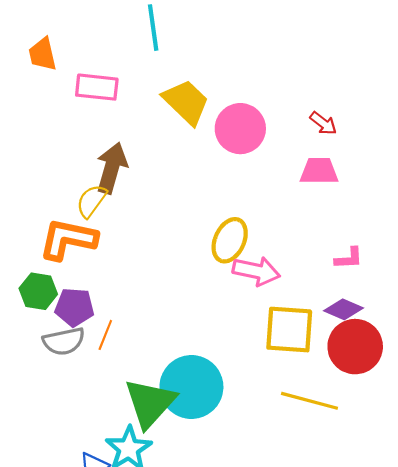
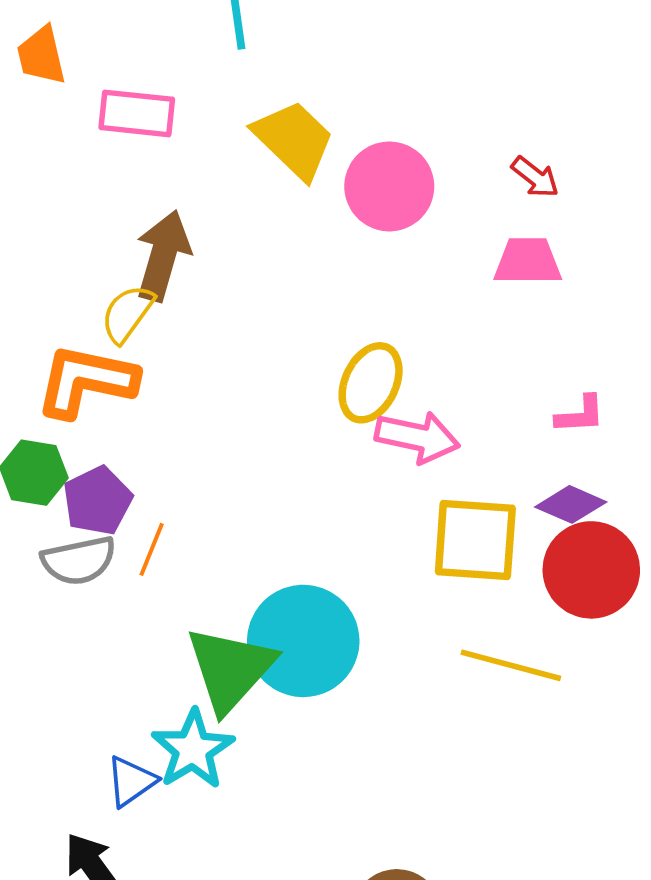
purple pentagon: (74, 307) -> (97, 501), turned -30

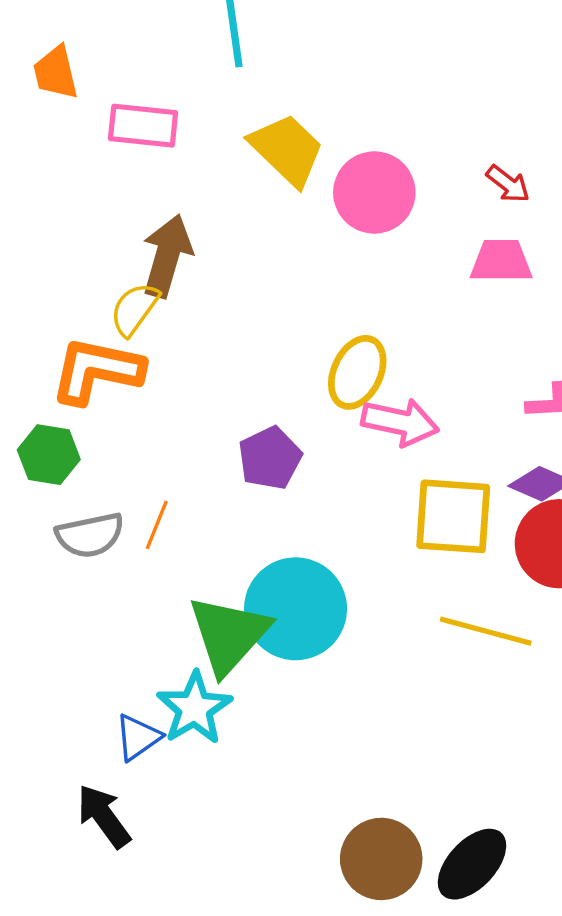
purple pentagon: (97, 501) -> (270, 458), moved

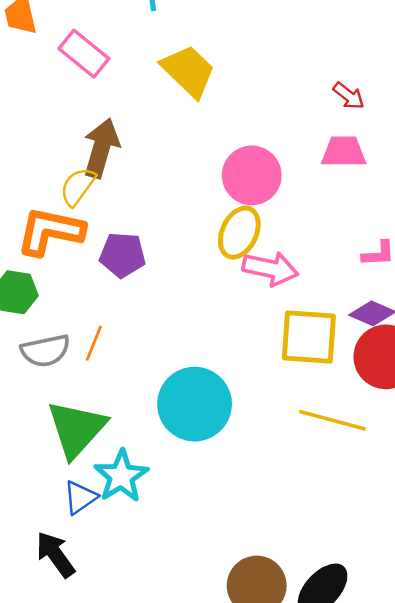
pink rectangle: (143, 126) -> (84, 54), turned 33
pink circle: (374, 192) -> (252, 175), moved
purple pentagon: (270, 458) -> (122, 255), moved, turned 30
green triangle: (229, 635) -> (76, 429), moved

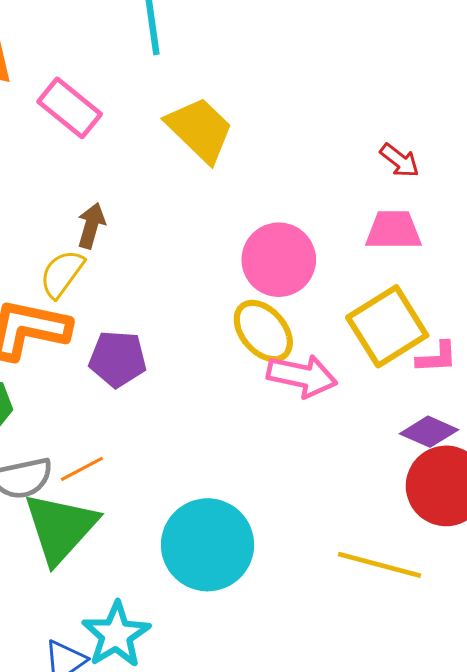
brown arrow: (101, 148) -> (91, 226), size x0.6
yellow ellipse: (239, 233) -> (263, 331), turned -66
yellow square: (309, 337) -> (387, 326), moved, turned -36
orange line: (94, 343) -> (82, 469), turned 40
green triangle: (76, 429) -> (60, 528), moved

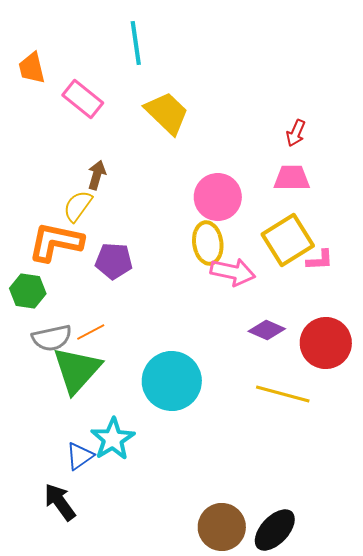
red arrow: (400, 161) -> (296, 133), turned 76
yellow ellipse: (263, 331) -> (208, 243), turned 33
purple diamond: (429, 432) -> (267, 330), moved

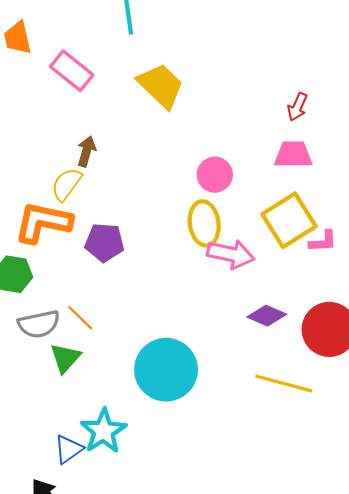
pink circle: (218, 197) -> (215, 175), size x0.7
orange line: (91, 332) -> (80, 318), turned 72
green triangle: (77, 370) -> (65, 358), size x0.6

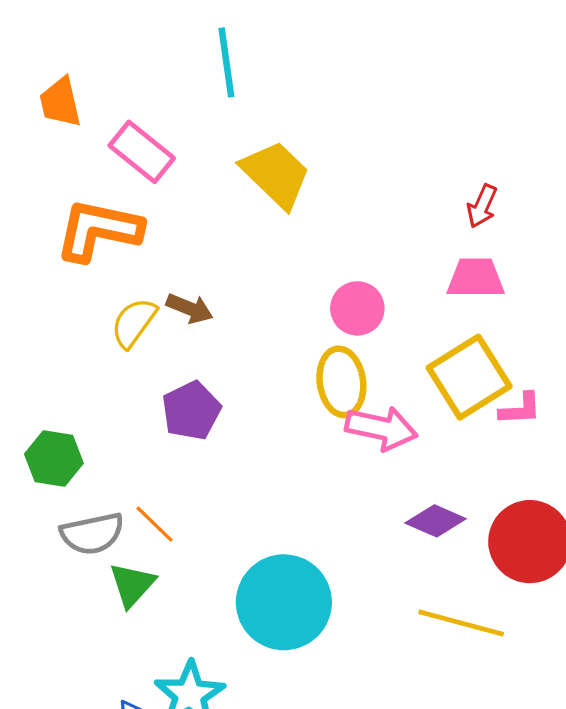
brown arrow: (87, 151) -> (190, 308), moved, turned 96
orange L-shape: (43, 222) -> (99, 230), moved
purple pentagon: (105, 242) -> (191, 411), turned -30

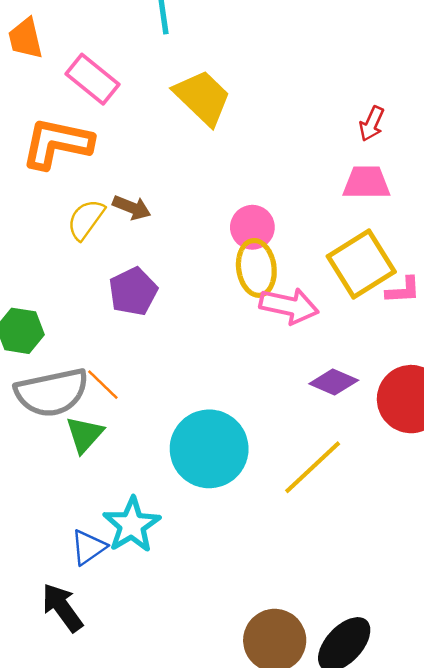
pink circle: (357, 308) -> (252, 227), moved
gray semicircle: (92, 534) -> (52, 392), size x1.4
yellow line: (461, 623) -> (313, 467), moved, turned -58

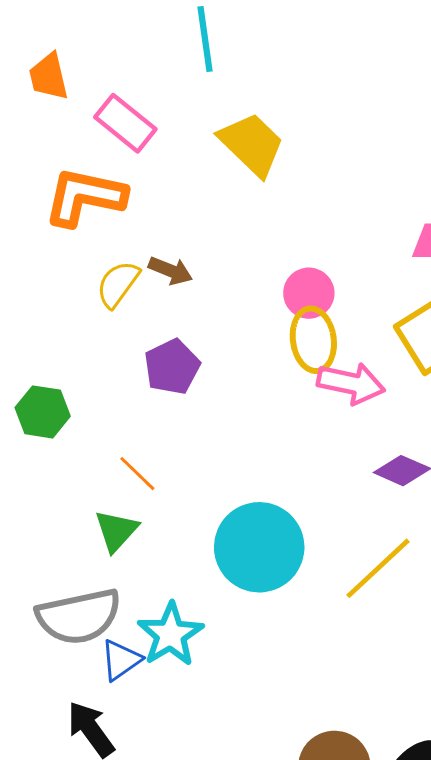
gray semicircle: (52, 392) -> (79, 616), moved

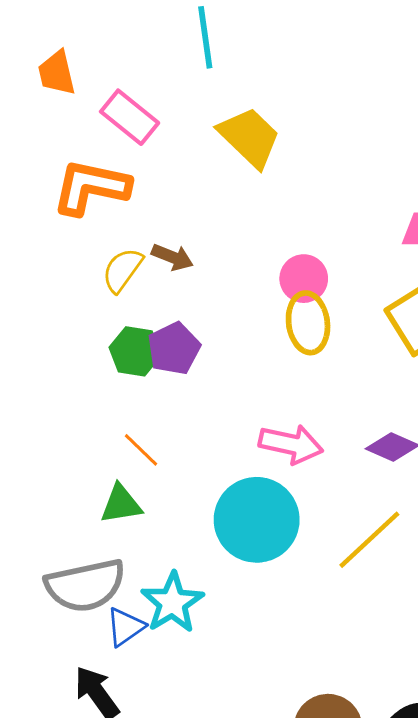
pink arrow: (351, 383) -> (291, 444), moved
green hexagon: (43, 412) -> (135, 351), moved
green triangle: (116, 531) -> (121, 504), turned 39

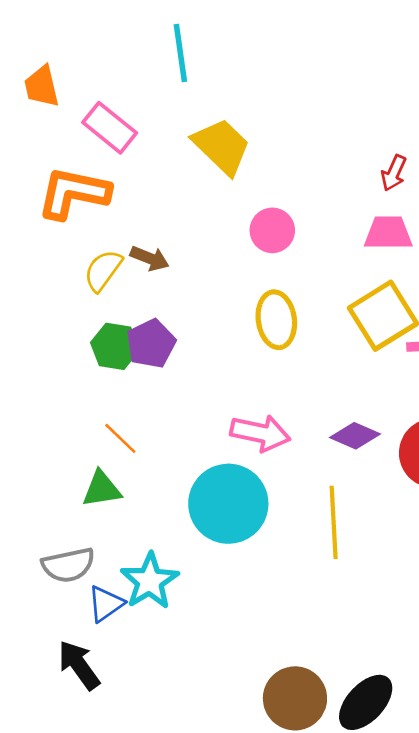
pink circle: (304, 279) -> (272, 230), moved
yellow line: (369, 540) -> (334, 522), turned -50
gray semicircle: (85, 585) -> (68, 565), size x0.7

